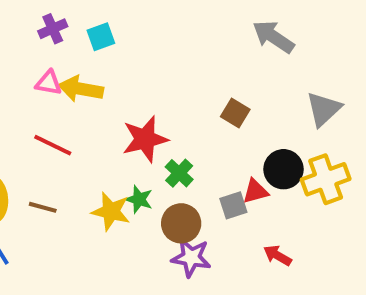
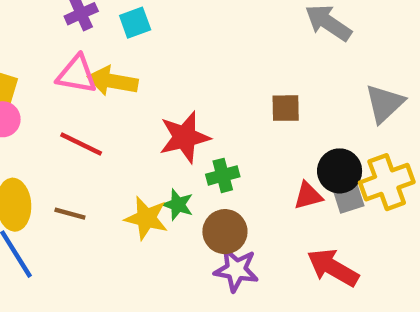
pink triangle: (49, 83) -> (77, 74), size x1.4
brown square: (235, 113) -> (286, 108), turned -32
green cross: (179, 173) -> (223, 175), turned 32
gray square: (233, 205) -> (349, 198), moved
red arrow: (277, 255) -> (333, 268), size x1.6

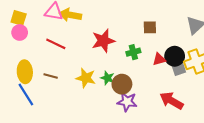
green cross: (223, 175) -> (133, 52), moved
red triangle: (308, 196) -> (159, 59), moved
green star: (178, 205) -> (107, 78), moved

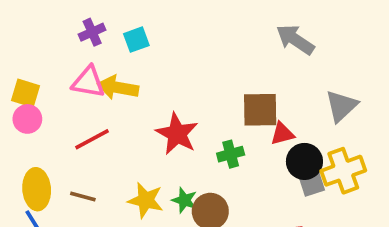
brown square: (150, 27) -> (260, 110), size x1.5
red star: (103, 41) -> (177, 134), turned -30
red line: (56, 44) -> (92, 139), turned -54
red triangle: (159, 59) -> (282, 134), moved

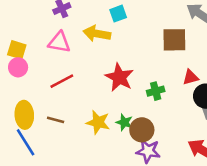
cyan square: (136, 40) -> (118, 14), moved
yellow arrow: (118, 88) -> (97, 34), moved
brown square: (260, 110) -> (174, 40), moved

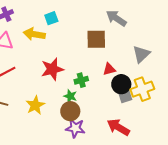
red star: (119, 77) -> (52, 69), turned 30
yellow star: (98, 122) -> (35, 105), turned 30
green star: (124, 122) -> (70, 96), moved

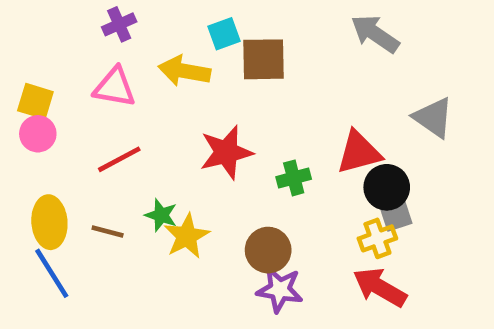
brown square: (96, 39) -> (263, 59), moved
gray triangle: (141, 54) -> (433, 117), turned -42
red triangle: (109, 69) -> (359, 152), size x1.5
yellow cross: (142, 89) -> (377, 238), moved, size x0.7
green star: (70, 96) -> (161, 215), moved

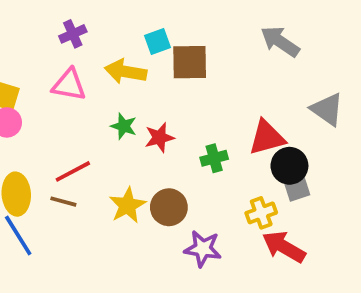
red star: (226, 152) -> (159, 138), size x0.7
red line: (119, 159) -> (73, 171), moved
green star: (161, 215) -> (124, 126), moved
yellow cross: (377, 238) -> (261, 213), moved
brown circle: (268, 250) -> (169, 207), moved

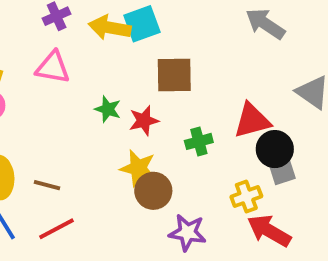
cyan square: (158, 41) -> (142, 24), size x1.4
brown square: (190, 62) -> (174, 75), moved
yellow arrow: (126, 72) -> (110, 28), moved
red line: (73, 171) -> (57, 229), moved
yellow star: (127, 205) -> (138, 168), moved, turned -30

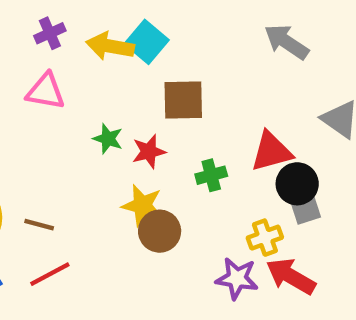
cyan square: (142, 24) -> (147, 42), turned -30
purple star: (187, 233) -> (237, 278), moved

